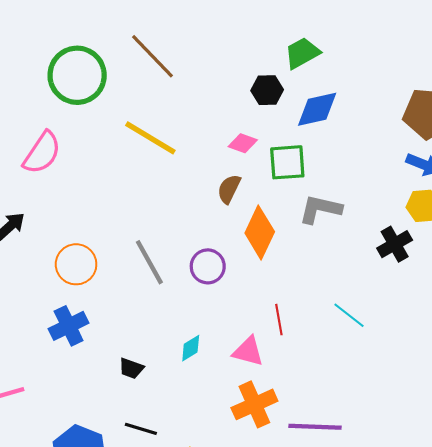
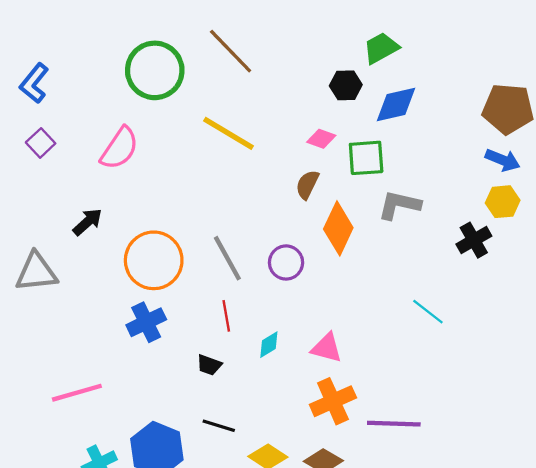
orange circle: (76, 264) -> (154, 260), size x1.4
red line: (279, 320) -> (226, 316), moved

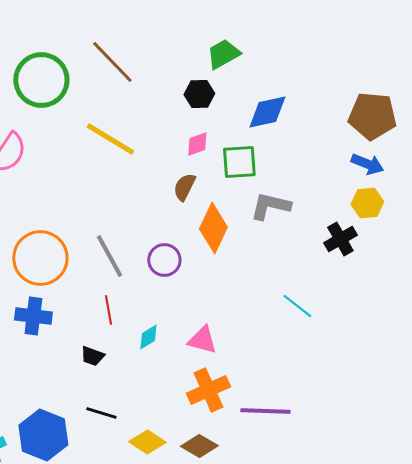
green trapezoid: (381, 48) -> (223, 54), moved
black hexagon: (346, 85) -> (199, 94), moved
pink diamond: (321, 139) -> (197, 144), turned -40
blue cross: (146, 322) -> (33, 316), turned 33

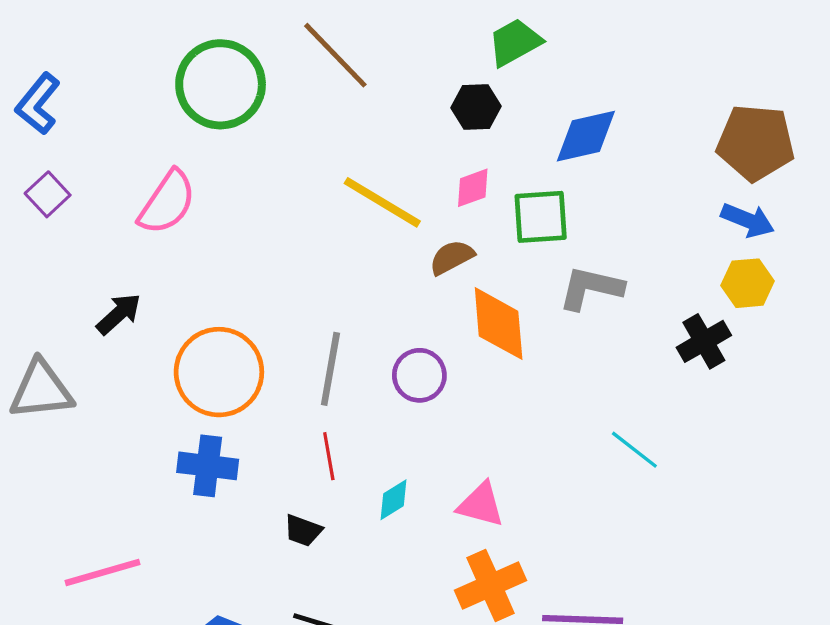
yellow line: (110, 139) -> (382, 202), moved
brown semicircle: (184, 187) -> (452, 257), turned 36
orange diamond: (213, 228) -> (499, 324), turned -30
gray line: (109, 256) -> (330, 369), turned 39

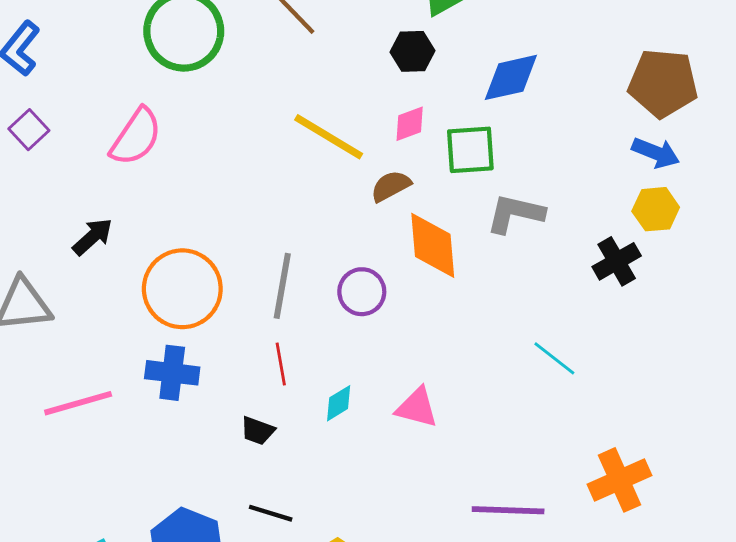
pink line: (103, 573) -> (78, 403), moved
orange cross: (491, 585) -> (620, 480), moved

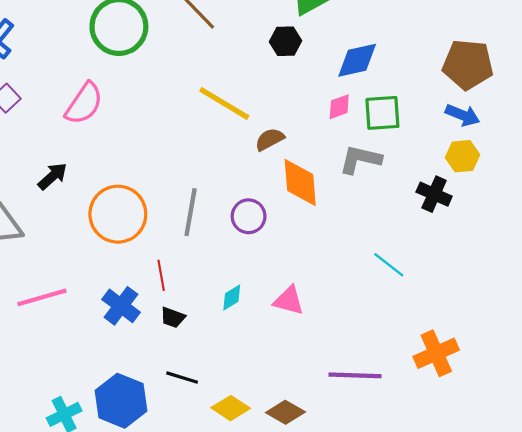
pink diamond: (410, 124) -> (339, 107), moved
green square: (470, 150) -> (382, 113), moved
black cross: (617, 261) -> (434, 194), turned -36
red line: (281, 364) -> (161, 275), moved
blue cross: (172, 373) -> (121, 306), moved, turned 30

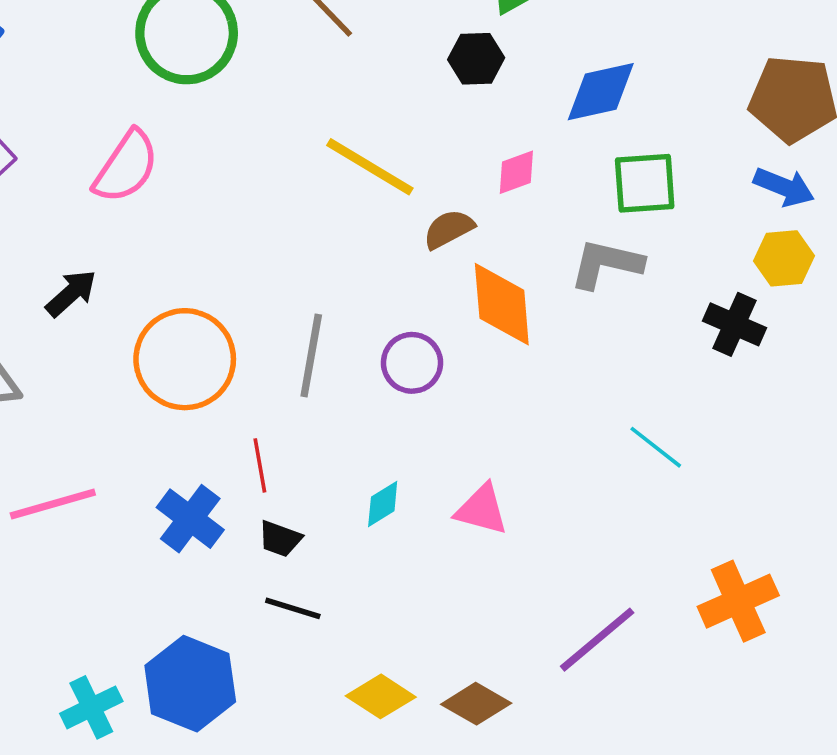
pink diamond: (339, 107) -> (516, 172), moved
purple line: (355, 375) -> (597, 640), turned -42
black line: (182, 378) -> (293, 608), moved

